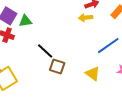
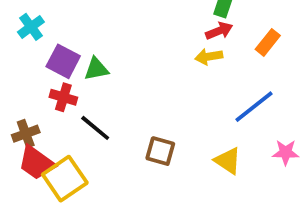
black line: (45, 51) -> (95, 128), moved

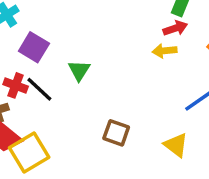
green triangle: (96, 69) -> (79, 70), moved, turned -50
red cross: (63, 97) -> (16, 85), moved
black line: (95, 128) -> (39, 89), moved

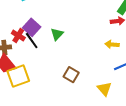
purple square: (34, 47) -> (32, 27), moved
yellow arrow: (164, 51) -> (112, 44), moved

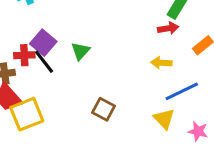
red cross: (18, 35) -> (24, 55), turned -32
yellow triangle: (104, 89) -> (164, 119), moved

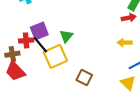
purple square: (43, 43) -> (39, 31), turned 30
yellow square: (27, 114) -> (55, 56), moved

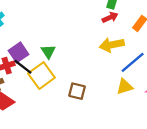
yellow arrow: (125, 43) -> (112, 45), size x1.5
yellow triangle: (128, 83) -> (125, 87), turned -49

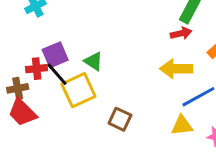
green triangle: (48, 52) -> (93, 61), turned -35

